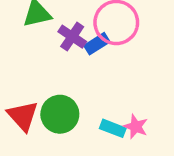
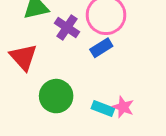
blue rectangle: (97, 44) -> (101, 48), moved
red triangle: (23, 116) -> (23, 57), moved

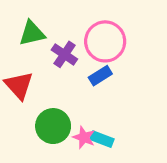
pink star: (123, 107) -> (84, 137), moved

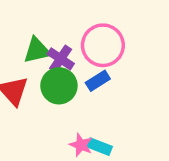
green triangle: (32, 33) -> (37, 50), moved
green circle: (53, 126) -> (59, 86), moved

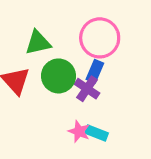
purple cross: (61, 59) -> (87, 89), moved
blue rectangle: (98, 81) -> (95, 71), turned -35

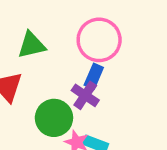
green circle: (58, 76) -> (54, 118), moved

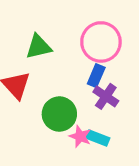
purple cross: (85, 95) -> (106, 96), moved

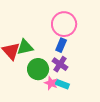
green triangle: (39, 47) -> (25, 47), moved
purple cross: (106, 96) -> (60, 64), moved

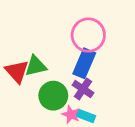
blue rectangle: (61, 45) -> (84, 63), size x1.5

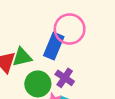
blue rectangle: (84, 63) -> (54, 46), moved

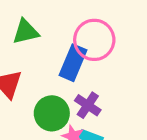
green triangle: (22, 57) -> (26, 32), moved

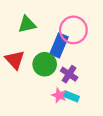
green circle: (52, 113) -> (45, 64), moved

